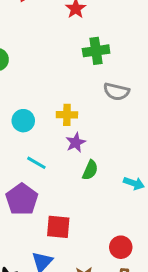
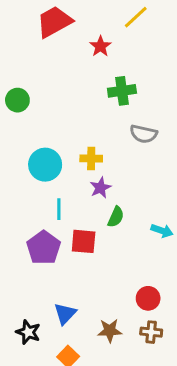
cyan circle: (23, 121) -> (45, 165), size x1.4
cyan line: (36, 163) -> (59, 209), turned 60
red square: (58, 227) -> (84, 241), moved

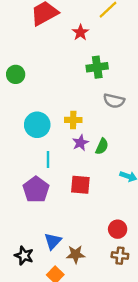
green semicircle: (116, 217) -> (102, 146), moved
red square: (84, 241) -> (80, 185), moved
brown star: (110, 331) -> (76, 254), moved

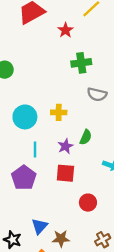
purple star: (80, 143) -> (65, 146), moved
red circle: (118, 229) -> (88, 203), moved
brown cross: (120, 256) -> (103, 240), turned -35

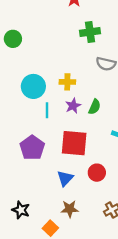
purple star: (65, 146) -> (73, 106), moved
cyan line: (35, 150) -> (47, 110), moved
red square: (65, 173) -> (74, 143), size x1.4
blue triangle: (40, 226) -> (65, 178), moved

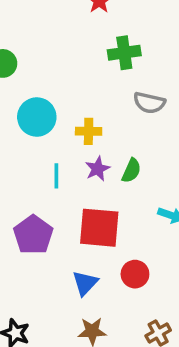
cyan circle: (33, 86) -> (37, 117), moved

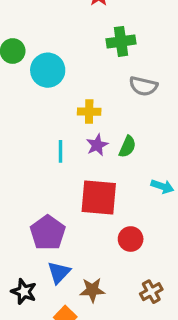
cyan circle: (37, 117) -> (48, 70), moved
purple pentagon: (33, 235) -> (48, 233), moved
blue triangle: (85, 283) -> (59, 272), moved

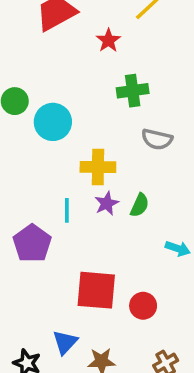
yellow cross: (89, 112) -> (98, 167), size x1.4
red square: (99, 198) -> (96, 290), moved
purple pentagon: (48, 233) -> (32, 243), moved

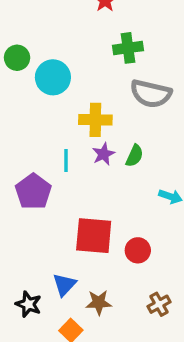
gray semicircle: (157, 139) -> (151, 94), size x1.4

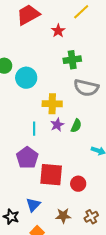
purple pentagon: (33, 192) -> (27, 158), moved
brown star: (99, 303) -> (63, 216), moved

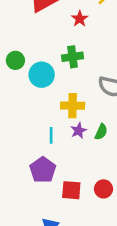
green cross: (72, 60) -> (73, 57), moved
red square: (51, 175) -> (71, 190), size x0.7
red circle: (78, 184) -> (103, 189), moved

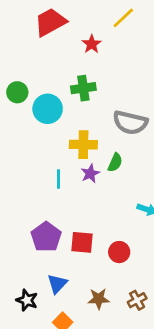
green semicircle: (101, 132) -> (115, 163), moved
purple pentagon: (43, 170) -> (46, 237), moved
red circle: (103, 189) -> (119, 252), moved

